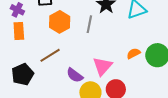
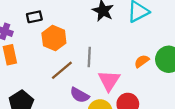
gray line: (89, 24) -> (89, 57), moved
brown line: (50, 55) -> (62, 70), moved

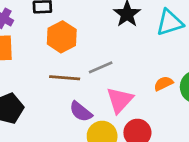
gray line: (89, 57) -> (101, 67), turned 54
brown line: (62, 70) -> (65, 78), turned 35

